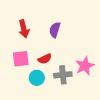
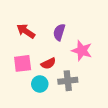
red arrow: (24, 29) -> (26, 31), turned 138
pink star: (85, 66) -> (82, 51), moved, turned -30

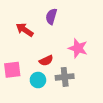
purple semicircle: (59, 32) -> (51, 16), moved
pink square: (23, 63) -> (12, 70), moved

